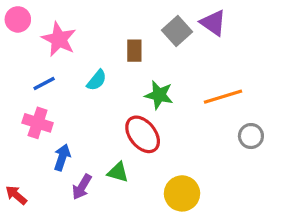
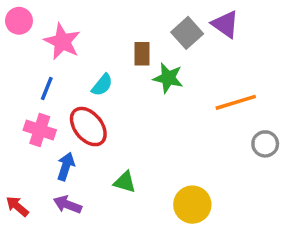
blue line: (44, 83) -> (47, 88), turned -40
green star: (159, 95) -> (168, 78), moved
red ellipse: (143, 134) -> (88, 127), moved
purple arrow: (82, 187) -> (67, 205), moved, turned 80

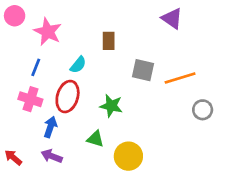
gray square: (187, 33) -> (143, 70), moved, turned -35
green star: (168, 78) -> (111, 106), moved
red ellipse: (88, 127) -> (68, 97), turned 56
yellow circle: (192, 205) -> (128, 156), moved

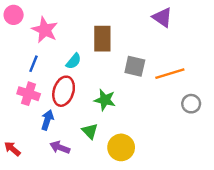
brown rectangle: (109, 41) -> (102, 39), size x1.5
green triangle: (95, 139) -> (90, 131), turned 30
purple arrow: (52, 156) -> (60, 147), moved

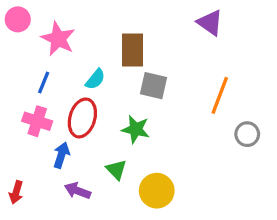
gray square: (135, 66) -> (153, 86), moved
orange line: (170, 74) -> (220, 95), turned -52
red arrow: (12, 149) -> (16, 192), turned -114

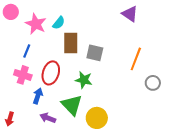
brown rectangle: (132, 50) -> (71, 43), moved
cyan semicircle: (95, 79) -> (59, 23), moved
green triangle: (116, 170) -> (72, 105), size x1.6

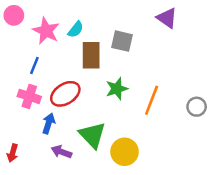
gray square: (95, 53) -> (122, 41), moved
orange line: (136, 59) -> (152, 100), moved
red ellipse: (51, 73) -> (65, 94), turned 40
green star: (84, 80) -> (117, 89), moved, turned -30

